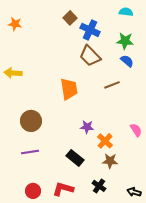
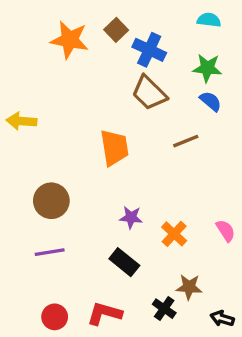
orange star: (15, 24) -> (70, 40), moved, size x1.6
purple star: (87, 127) -> (131, 217), moved
pink semicircle: (136, 130) -> (226, 231), moved
brown star: (110, 161) -> (189, 287), moved

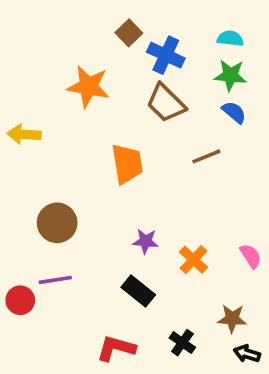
cyan semicircle: (209, 20) -> (230, 39), moved
orange star: (70, 40) -> (88, 86), moved
brown star: (189, 287) -> (232, 319), moved
red circle: (55, 317) -> (20, 300), moved

